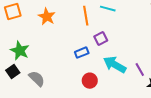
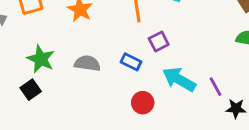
blue rectangle: (82, 53) -> (131, 62), turned 48
gray semicircle: (37, 79) -> (87, 63), moved, turned -36

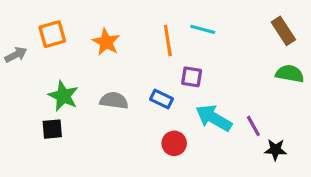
purple square: (159, 41) -> (192, 77), turned 36
black square: (31, 90) -> (52, 129), turned 30

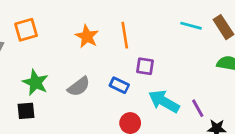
cyan line: (203, 29) -> (191, 26), moved
orange star: (106, 42) -> (87, 37), moved
gray semicircle: (114, 101) -> (79, 87), turned 135

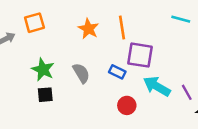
purple square: (145, 66) -> (140, 55), size x1.6
gray semicircle: (79, 87) -> (81, 73), turned -84
black square: (26, 111) -> (45, 95), moved

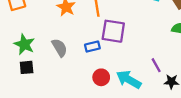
blue rectangle: (117, 72) -> (92, 47), turned -40
cyan arrow: (157, 86) -> (129, 79), moved

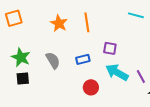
purple square: (113, 31) -> (110, 48), moved, size x0.6
cyan arrow: (129, 79) -> (117, 72), moved

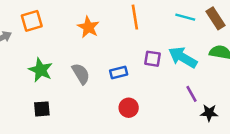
orange line: (87, 22) -> (135, 17), moved
cyan arrow: (117, 72) -> (183, 57), moved
black square: (23, 78) -> (42, 109), moved

